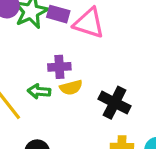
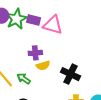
green arrow: (39, 91) -> (24, 79), moved, turned 32

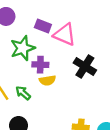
green star: (16, 19) -> (23, 48), moved
black cross: (71, 74) -> (85, 67), moved

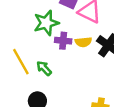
yellow semicircle: (47, 80) -> (83, 42), moved

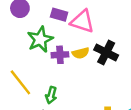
green arrow: (44, 68) -> (51, 95), moved, turned -112

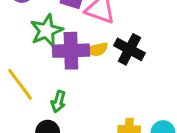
purple cross: (60, 55) -> (71, 51), size x1.6

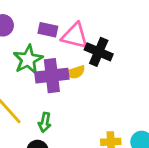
black cross: (129, 49) -> (99, 52), moved

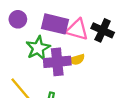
purple rectangle: (48, 30) -> (55, 24), size x1.6
black cross: (99, 52) -> (103, 30), moved

